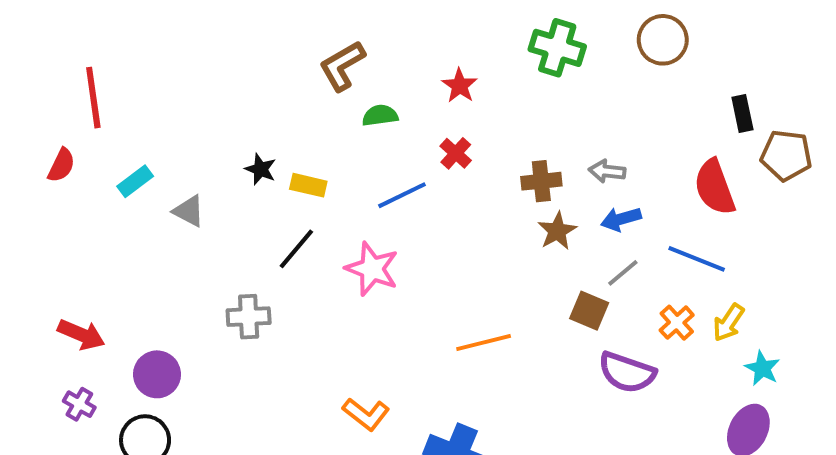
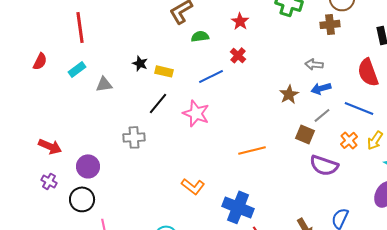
red line: (93, 98) -> (80, 27), moved
brown cross: (541, 181) -> (330, 24), moved
gray triangle: (189, 211) -> (104, 84), turned -36

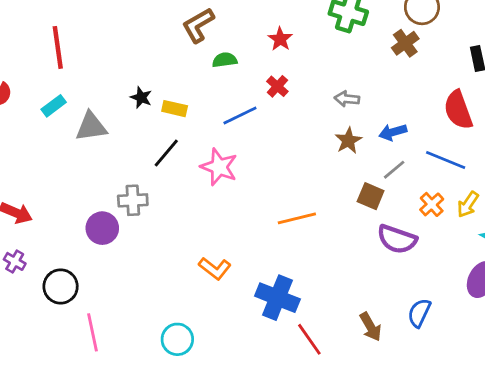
brown cross: (330, 24) -> (405, 43), turned -30
gray arrow: (314, 64) -> (347, 99), moved
gray triangle: (104, 84) -> (91, 127), size x1.4
purple circle: (88, 166) -> (102, 228), moved

